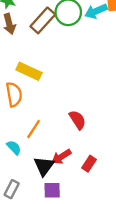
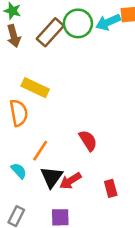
red rectangle: (89, 164) -> (111, 188), moved, turned -49
black triangle: (44, 166) -> (51, 177), moved

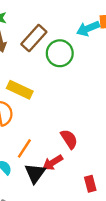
green circle: (78, 23) -> (60, 53), moved
red arrow: (70, 181) -> (53, 163), moved

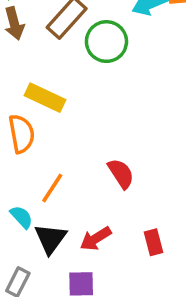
red arrow: (53, 163) -> (96, 239), moved
black triangle: (35, 173) -> (50, 239), moved

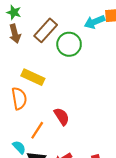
red semicircle: (121, 174) -> (62, 116), moved

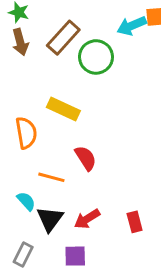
yellow rectangle: (33, 77) -> (63, 109), moved
orange line: (37, 130) -> (51, 177), turned 72

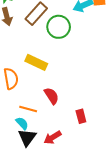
cyan semicircle: (26, 201) -> (22, 123), moved
red rectangle: (135, 222) -> (81, 116), moved

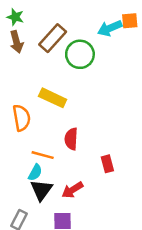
red semicircle: (51, 96) -> (71, 139), turned -144
cyan semicircle: (22, 123) -> (35, 173), turned 72

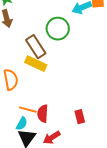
brown rectangle: (53, 38) -> (36, 47), moved, turned -75
red semicircle: (71, 139) -> (43, 114), moved

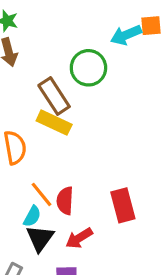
orange line: (28, 110) -> (42, 194), turned 36
red rectangle: (80, 117) -> (123, 205), size x1.5

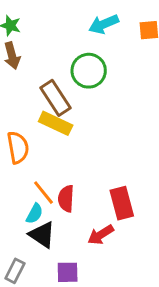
cyan arrow: (126, 35) -> (104, 24), moved
black triangle: (40, 238) -> (42, 235), turned -32
red arrow: (79, 238) -> (101, 235), moved

